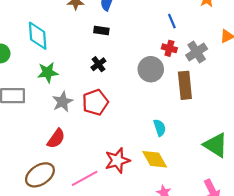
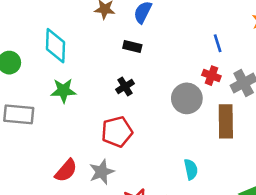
gray star: (63, 102) -> (102, 172), moved

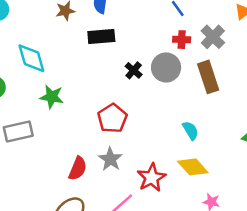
black rectangle: (132, 46) -> (101, 36), size x1.5
black cross: (125, 87) -> (134, 70), moved
green star: (63, 91) -> (52, 97), turned 30

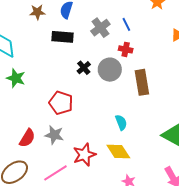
gray cross: (213, 37) -> (100, 28), moved
red pentagon: (112, 118) -> (61, 103), turned -30
gray star: (110, 159) -> (54, 135), turned -30

